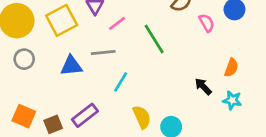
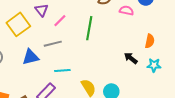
pink semicircle: (207, 23) -> (126, 10), turned -40
green line: (154, 39) -> (89, 28), turned 50
cyan line: (121, 82) -> (62, 70), moved, turned 63

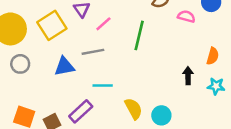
black arrow: (131, 58) -> (188, 76), turned 48

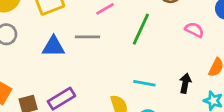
pink semicircle: (186, 16) -> (194, 30), moved
cyan line: (103, 86) -> (144, 83), moved

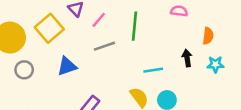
gray line: (87, 37) -> (104, 46), moved

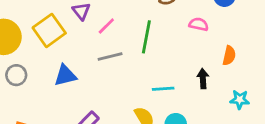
cyan star: (215, 64) -> (240, 100), moved

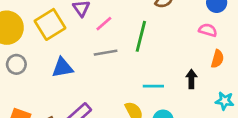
pink semicircle: (199, 24) -> (208, 30), moved

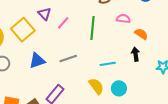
pink semicircle: (208, 30) -> (123, 19), moved
gray line: (106, 53) -> (68, 58), moved
orange semicircle: (217, 59) -> (141, 34), moved, turned -64

